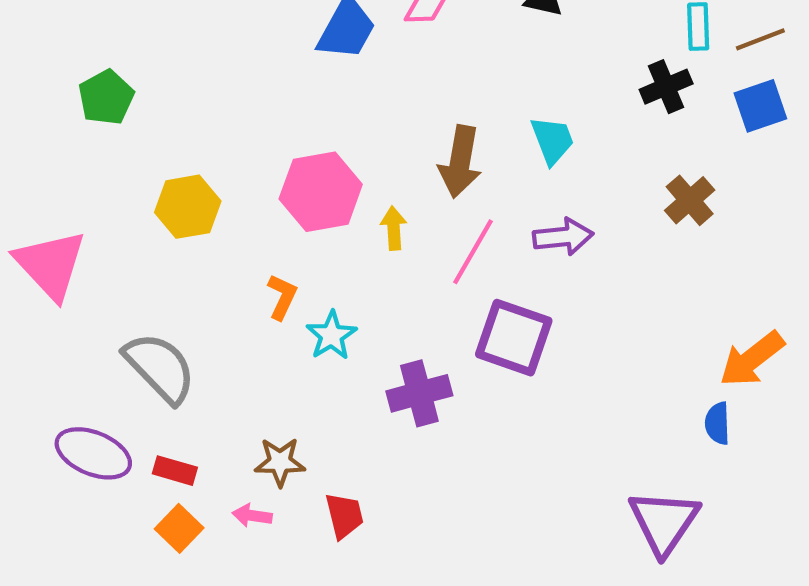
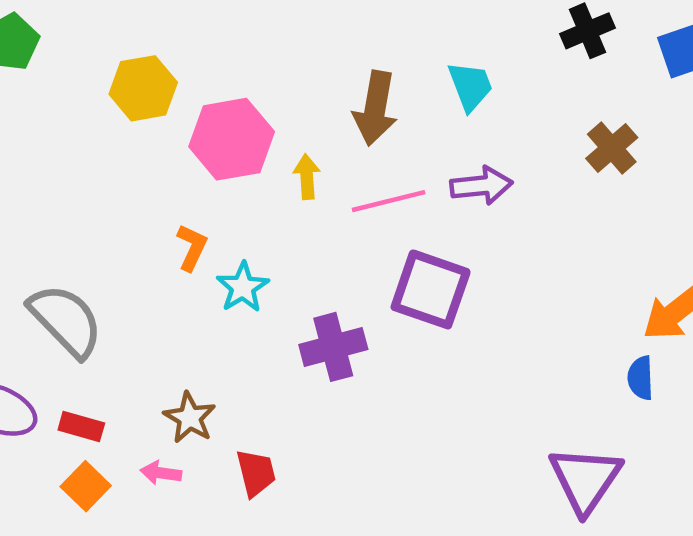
yellow hexagon: (188, 207) -> (143, 88), moved
pink line: (473, 252) -> (389, 201), turned 46
brown star: (280, 462) -> (190, 418), turned 30

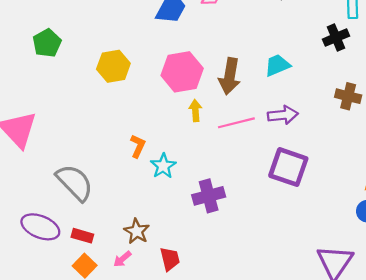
cyan trapezoid: (470, 86) -> (277, 65), turned -92
pink hexagon: (232, 139) -> (182, 72), moved
brown cross: (612, 148) -> (348, 96), turned -35
purple square: (431, 289) -> (288, 167), moved
pink arrow: (161, 473) -> (122, 259), turned -48

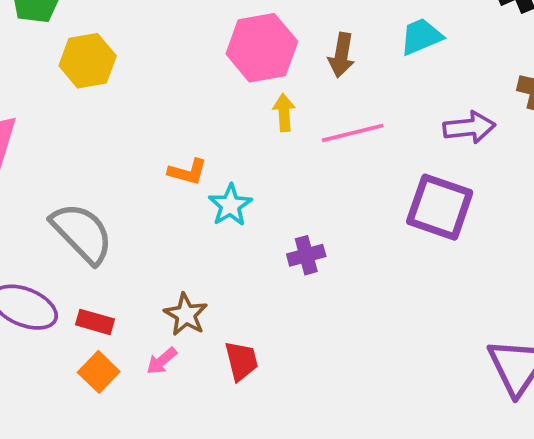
yellow hexagon: (113, 66) -> (88, 61), moved
brown arrow: (230, 76) -> (341, 55), size x0.7
purple arrow: (283, 115) -> (469, 127), moved
orange L-shape: (138, 146) -> (188, 172), turned 80
purple cross: (209, 196) -> (306, 255), size x0.7

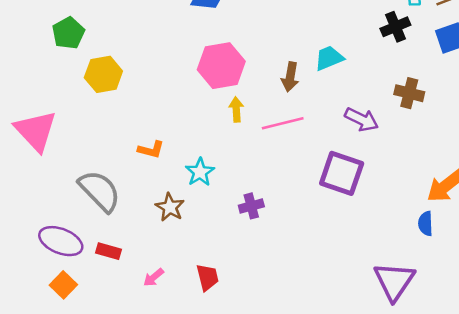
brown arrow: (341, 55) -> (290, 77), moved
purple arrow: (469, 127) -> (362, 119), turned 32
orange L-shape: (188, 172) -> (151, 150), moved
brown star: (186, 315) -> (170, 207), moved
orange square: (99, 372) -> (63, 285), moved

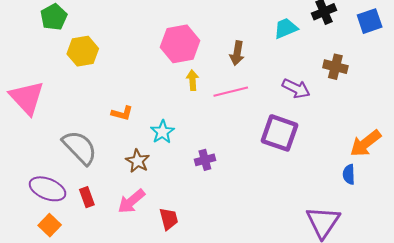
cyan trapezoid: (329, 58) -> (286, 28), moved
red rectangle: (108, 251) -> (87, 197), turned 54
pink arrow: (154, 277) -> (131, 201), moved, size x1.6

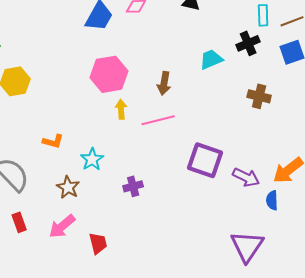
purple arrow: (296, 88) -> (246, 177), moved

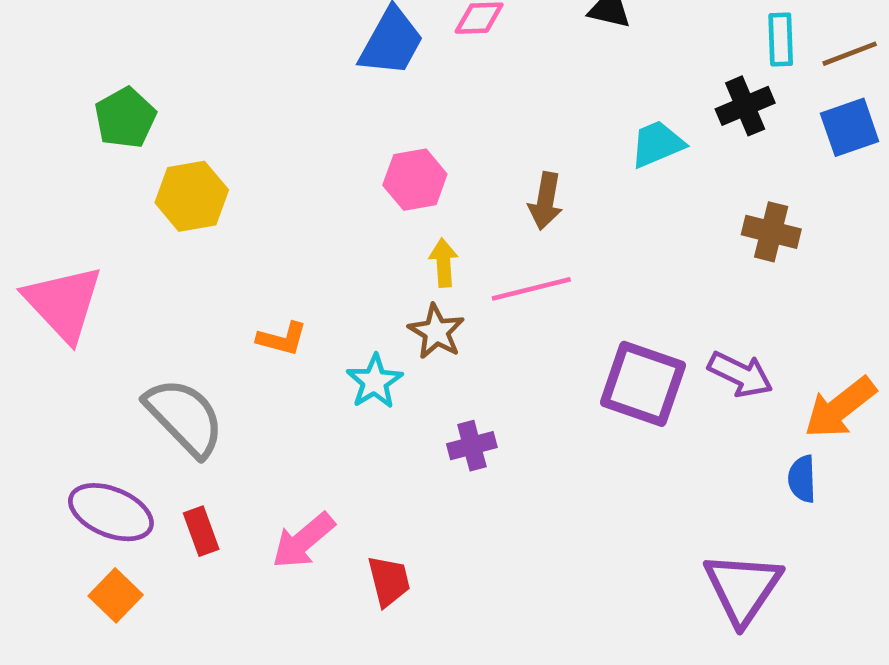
pink hexagon: (109, 74) -> (415, 180), size x0.7
purple arrow: (246, 177) -> (740, 374), moved
brown star: (68, 187) -> (436, 332), moved

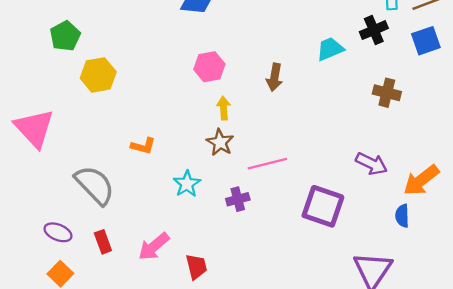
pink line: (531, 289) -> (267, 164), moved
cyan star: (375, 381) -> (187, 184), moved
purple square: (643, 384) -> (323, 206), moved
purple ellipse: (111, 512) -> (58, 232), size x0.7

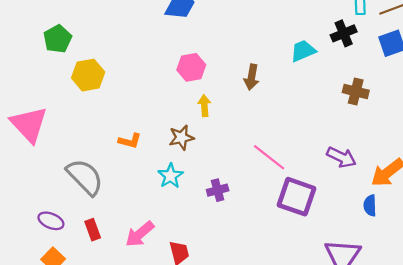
brown star: (220, 142) -> (181, 138), moved, turned 30
pink line: (267, 164) -> (269, 157), moved, turned 52

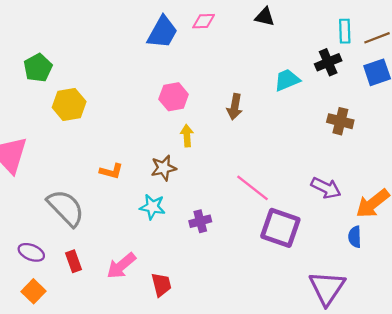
cyan star: (170, 176) -> (152, 207), turned -30

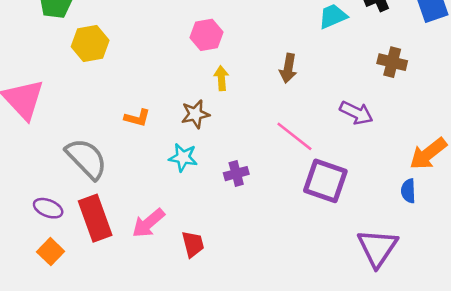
brown arrow: (235, 107) -> (288, 68), moved
purple arrow: (326, 188) -> (356, 113), moved
red rectangle: (74, 261) -> (95, 218), size x1.8

